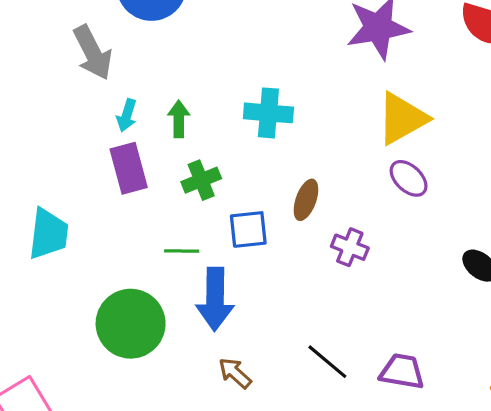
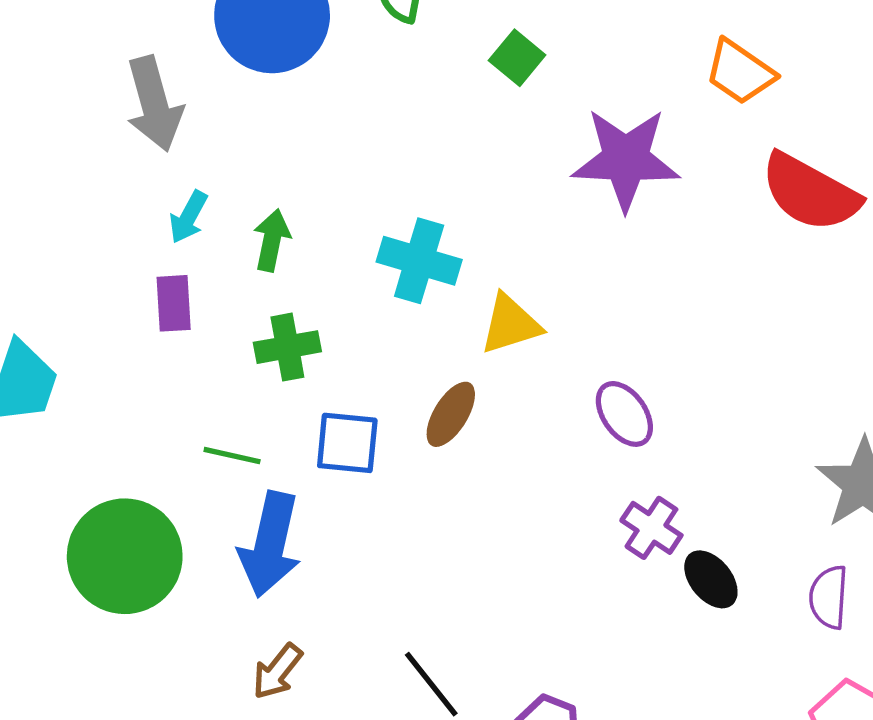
yellow triangle: (402, 118) -> (510, 324), moved, size x0.7
purple rectangle: (129, 168) -> (174, 303), size x0.7
purple cross: (350, 247) -> (651, 528), moved
brown arrow: (235, 373) -> (277, 671), turned -105

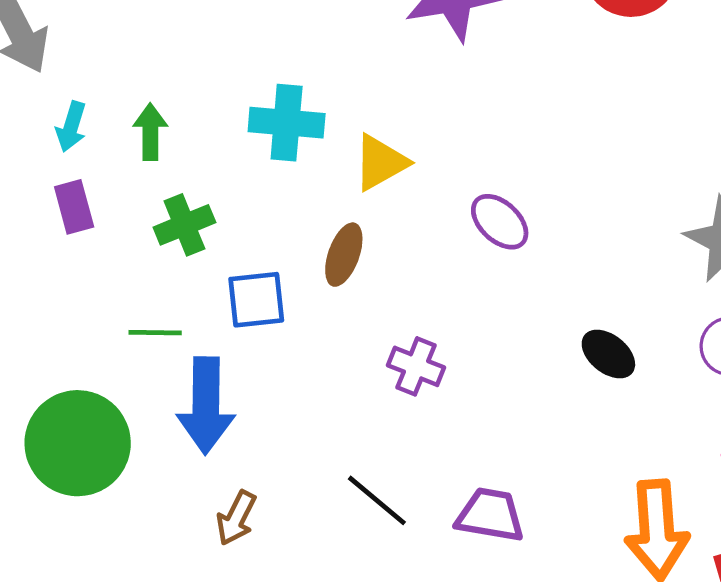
purple cross: (651, 528) -> (416, 366), moved

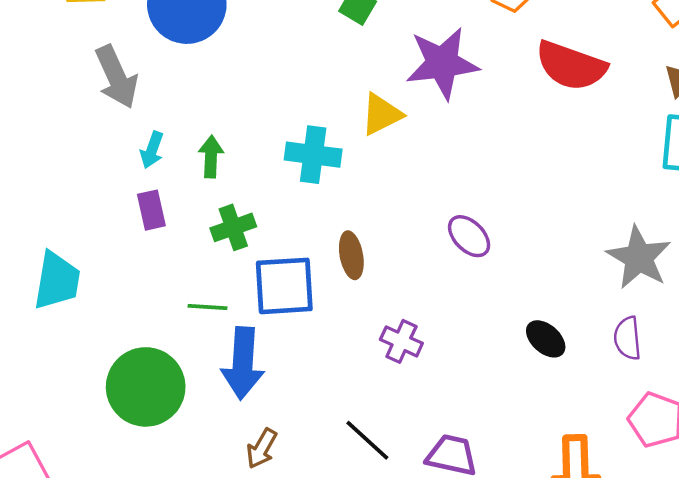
yellow triangle: (380, 162) -> (381, 114), moved
brown ellipse: (344, 255) -> (351, 255), turned -33
blue square: (256, 300) -> (284, 286), size x1.4

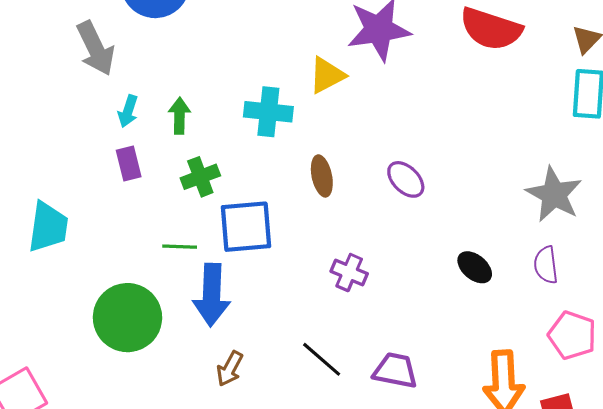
brown ellipse: (351, 255) -> (322, 176), moved

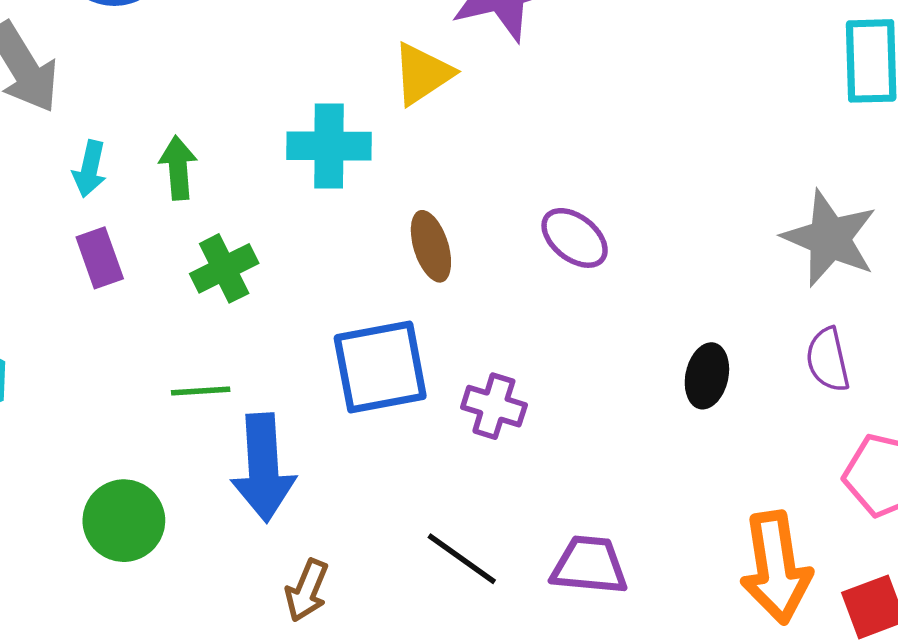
blue square: (246, 227) -> (380, 367), moved
black ellipse: (475, 267) -> (707, 376), turned 68
green circle: (127, 318) -> (124, 521), size x0.7

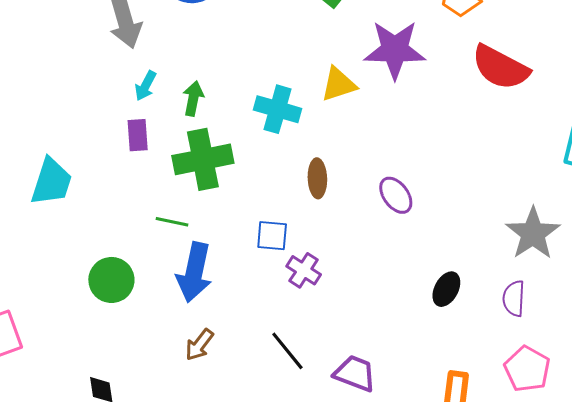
green cross: (224, 268) -> (203, 159), size x1.6
blue square: (380, 367) -> (272, 236), size x0.6
purple cross: (494, 406) -> (304, 270), moved

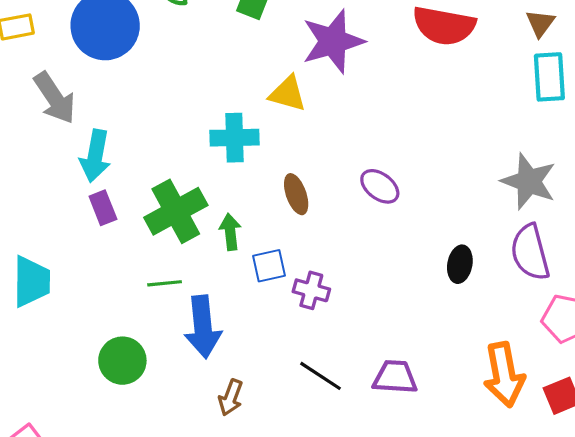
yellow triangle: (339, 84) -> (288, 94), turned 51
cyan arrow: (145, 86) -> (95, 156), size x1.6
green arrow: (193, 99) -> (230, 232), moved
purple semicircle: (514, 298) -> (530, 252), size x1.5

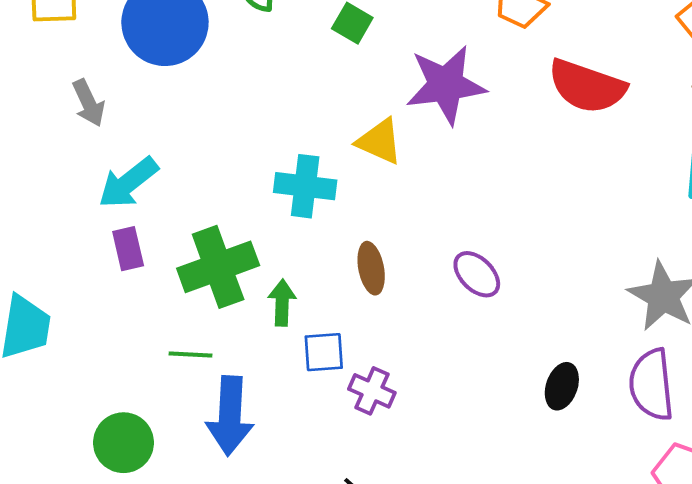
gray arrow: (55, 98) -> (89, 103), size x0.7
cyan arrow: (95, 156) -> (128, 183), turned 33

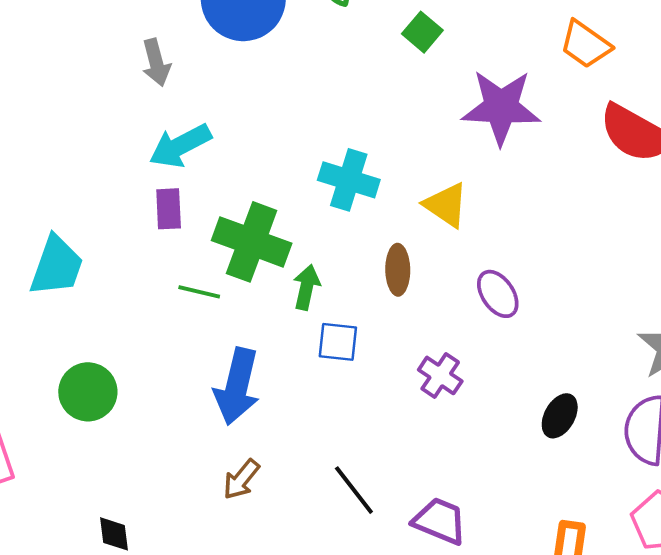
yellow triangle: (379, 141) -> (446, 205), moved
green cross: (218, 267) -> (252, 242), turned 30
green line: (191, 354) -> (199, 292), moved
purple cross: (372, 391) -> (440, 375), moved
green circle: (124, 443) -> (88, 392), moved

